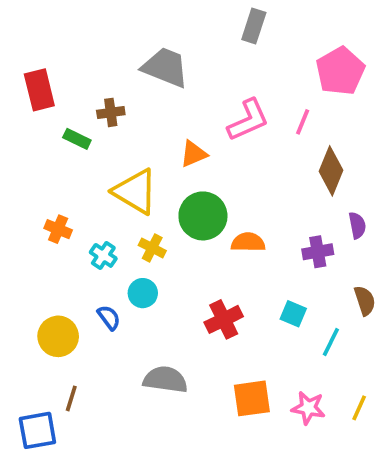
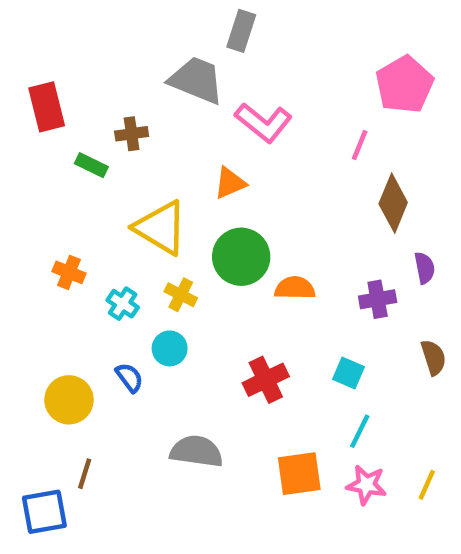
gray rectangle: (254, 26) -> (241, 31), moved
pink L-shape: (248, 120) -> (264, 123), moved, turned 63
cyan line: (331, 342) -> (360, 431), moved

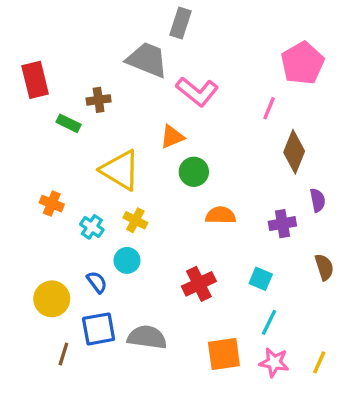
green circle: (241, 257) -> (194, 172), moved, size x0.7
blue square: (44, 512) -> (99, 329), moved

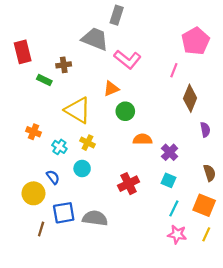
purple cross: (282, 224) -> (170, 152), moved, turned -35
blue semicircle: (97, 282) -> (53, 177), moved
orange square: (224, 354) -> (204, 205), moved, turned 30

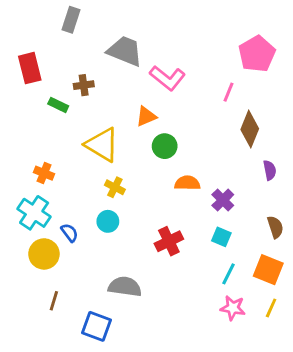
gray rectangle: (117, 15) -> (71, 20), moved
cyan cross: (59, 147) -> (34, 213), moved, size x1.6
blue square: (64, 213) -> (96, 326), moved, turned 30

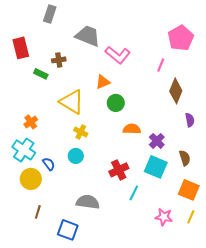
orange cross: (44, 173) -> (31, 122), turned 32
brown semicircle: (275, 227) -> (185, 158), moved
cyan square: (221, 237) -> (156, 167), size x1.6
cyan line: (228, 274) -> (134, 193), moved

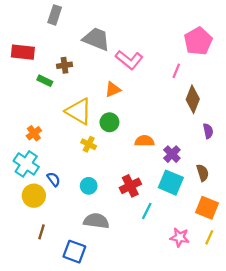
red rectangle: (21, 48) -> (23, 52), turned -70
green circle: (116, 103) -> (109, 122), moved
cyan circle: (76, 156) -> (89, 186), moved

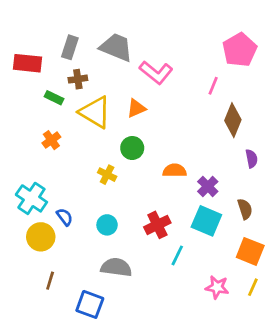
gray rectangle: (55, 15) -> (70, 47), moved
yellow triangle: (79, 111) -> (95, 112), moved
orange cross: (34, 133) -> (51, 140), moved

